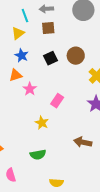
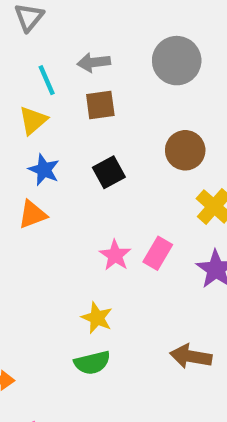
brown circle: (76, 56) -> (185, 150), moved
pink star: (30, 89) -> (115, 255), moved
pink rectangle: (57, 101) -> (158, 253), moved
green semicircle: (38, 155) -> (92, 363), moved

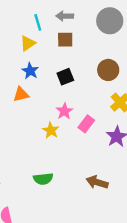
pink star: (115, 255) -> (64, 111), moved
yellow star: (97, 318) -> (51, 130), moved

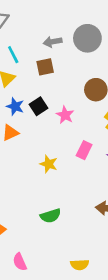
gray arrow: (65, 16) -> (53, 42), moved
black square: (65, 77) -> (38, 106), moved
pink star: (64, 111) -> (65, 115), moved

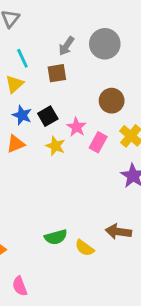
gray arrow: (53, 42) -> (66, 46), turned -48
pink rectangle: (84, 150) -> (98, 142), moved
yellow star: (49, 164) -> (55, 146), moved
yellow semicircle: (80, 265) -> (84, 248), moved, turned 36

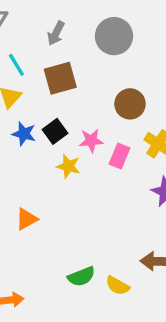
gray arrow: (66, 46) -> (56, 33), moved
brown square: (57, 73) -> (60, 78), size x1.4
pink star: (76, 127) -> (91, 141), turned -30
orange triangle: (16, 144) -> (27, 219), moved

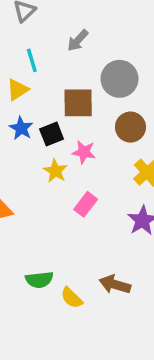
gray circle: (114, 36) -> (119, 79), moved
brown square: (60, 78) -> (78, 103), moved
pink rectangle: (119, 156) -> (86, 204), moved

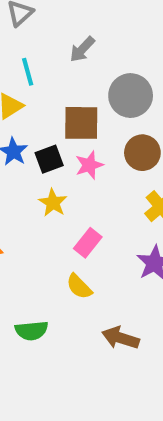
pink star: (84, 152) -> (89, 165), moved, turned -30
yellow semicircle: (72, 298) -> (79, 287), moved

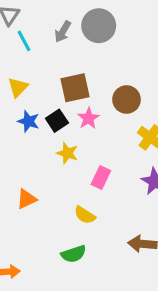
cyan line: (28, 72) -> (24, 41), moved
gray circle: (131, 96) -> (99, 26), moved
yellow semicircle: (79, 287) -> (85, 215), moved

